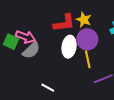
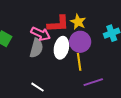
pink arrow: (25, 37) -> (41, 34), moved
gray semicircle: (31, 50) -> (36, 48), moved, turned -36

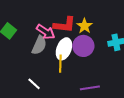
yellow line: (79, 62) -> (60, 64), moved

